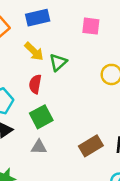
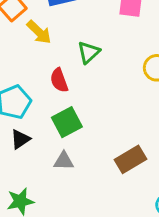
yellow arrow: (34, 51) -> (39, 32), moved
red semicircle: (35, 84) -> (59, 80), turned -30

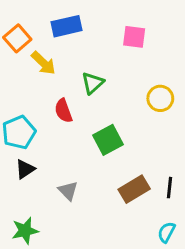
green square: (67, 122) -> (108, 140), moved
gray triangle: (64, 161) -> (68, 191), turned 45

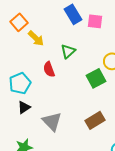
blue rectangle: (66, 26) -> (73, 14), moved, turned 72
green square: (108, 140) -> (96, 78), moved
gray triangle: (68, 191) -> (52, 121), size x1.5

